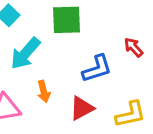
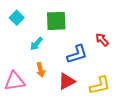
cyan arrow: (25, 53) -> (36, 44), moved, size x0.6

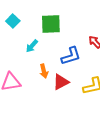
orange arrow: (41, 70) -> (44, 71), moved

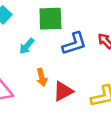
blue L-shape: (71, 56) -> (74, 44), moved

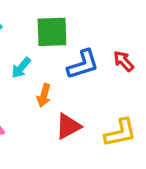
orange arrow: (42, 77) -> (44, 95), moved, turned 30

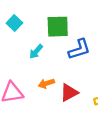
orange arrow: (44, 95) -> (46, 83), moved, turned 56

